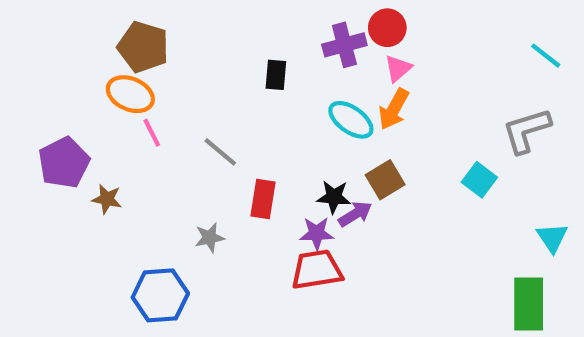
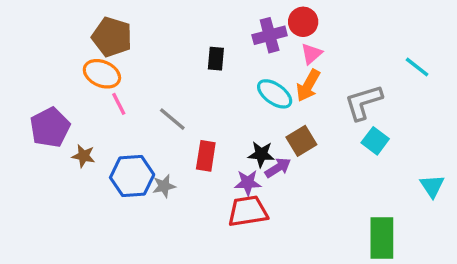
cyan line: (546, 56) -> (417, 67), moved
gray L-shape: (526, 131) -> (363, 102), moved
blue hexagon: (160, 295) -> (132, 176), moved
green rectangle: (529, 304) -> (382, 238), moved

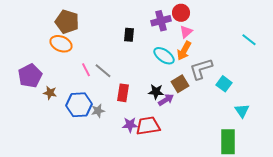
gray L-shape: (363, 102) -> (201, 69), moved
pink line: (119, 104) -> (86, 70), moved
purple star: (248, 183) -> (130, 125), moved
cyan triangle: (432, 186) -> (242, 111), moved

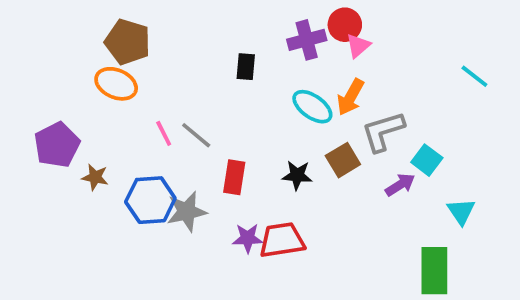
pink triangle: (186, 32) -> (358, 46), moved
purple arrow: (166, 100) -> (400, 185), moved
gray star: (98, 111) -> (187, 211), size x1.5

